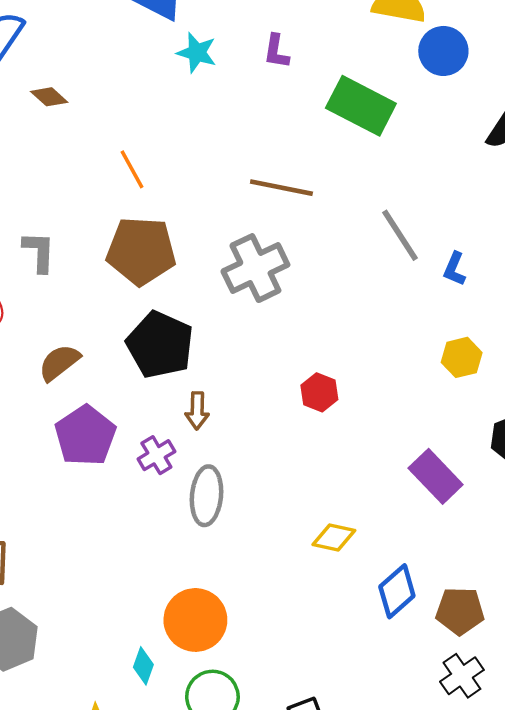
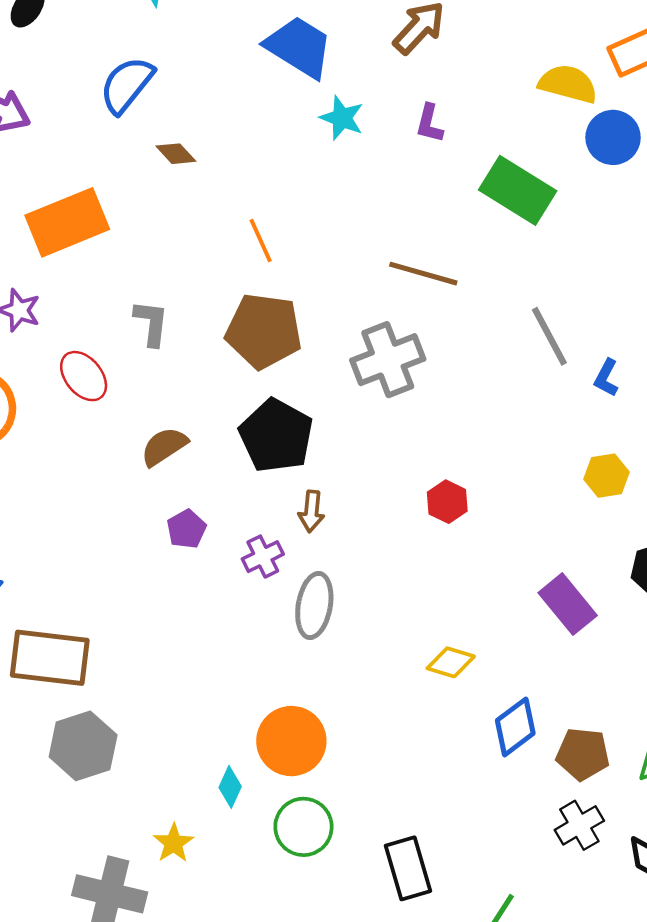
purple pentagon: (85, 436) -> (186, 529), size x0.6

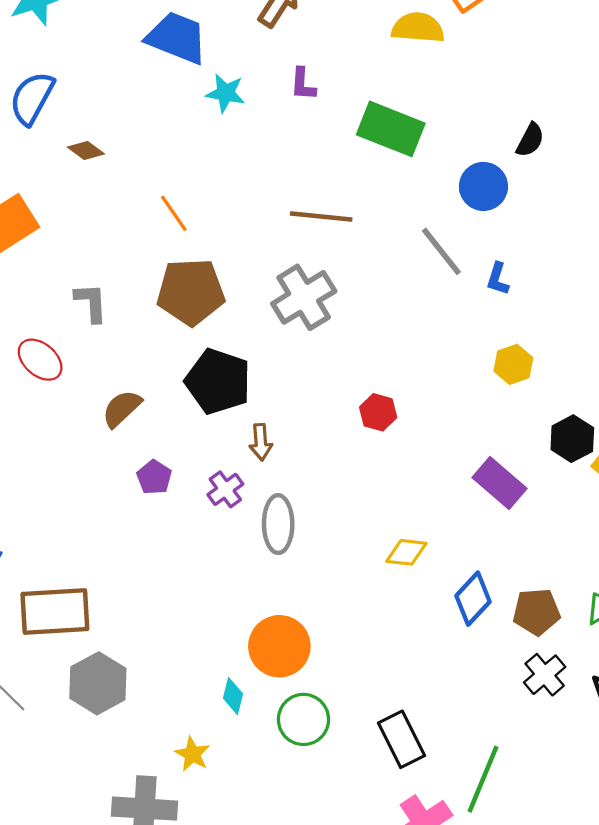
blue circle: (613, 137) -> (483, 186), moved

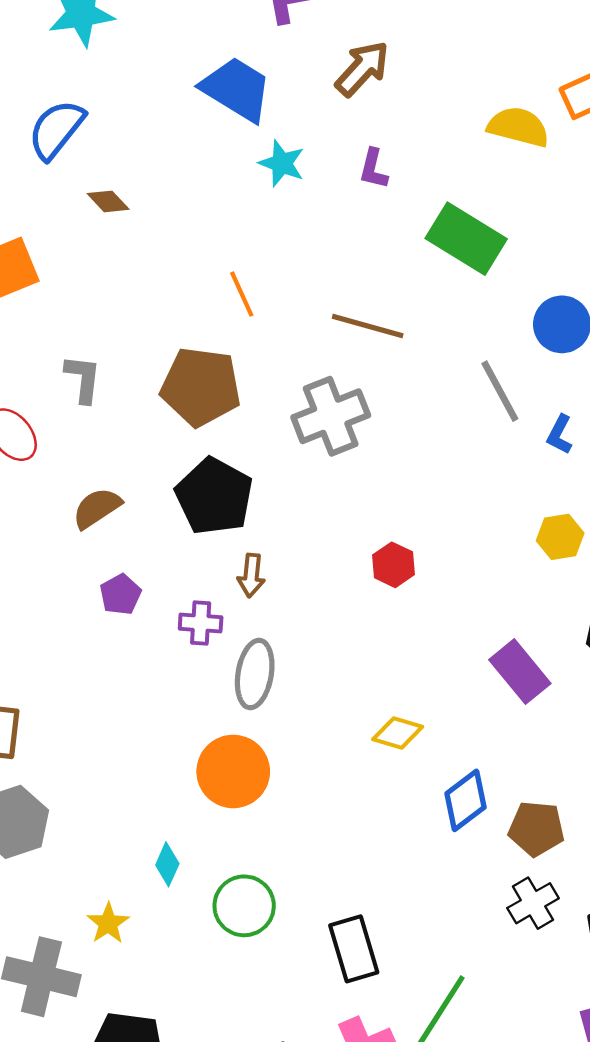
orange line: (174, 213) -> (242, 294), moved
purple cross: (225, 489) -> (201, 623), turned 30
orange circle: (279, 646) -> (233, 771), moved

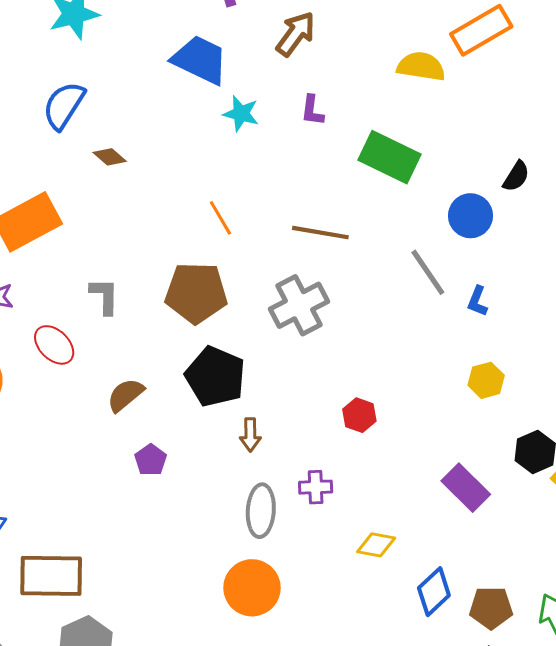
purple cross: (201, 623) -> (316, 487), moved

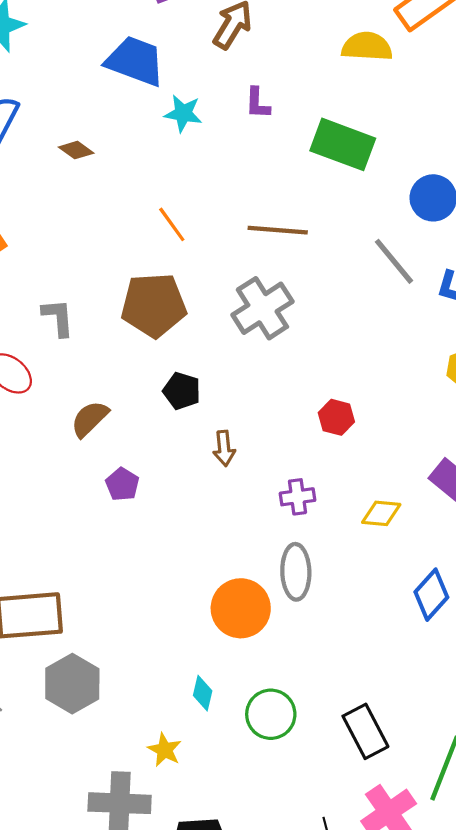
brown diamond: (110, 157) -> (76, 150), moved
black pentagon: (215, 376) -> (182, 391), size x0.6
gray ellipse: (261, 511) -> (296, 572), moved
yellow diamond: (376, 545) -> (381, 513), moved

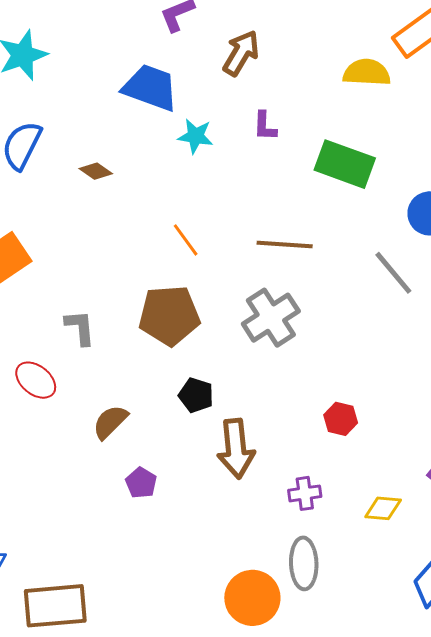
brown arrow: (224, 448) -> (236, 449), size x1.8

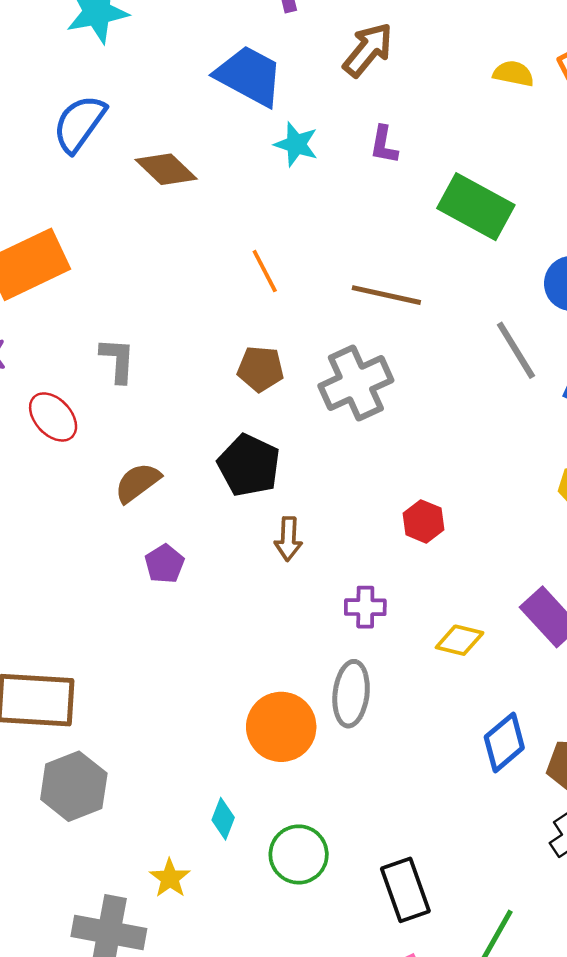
yellow semicircle: (367, 73) -> (513, 74), moved, size x0.7
brown diamond: (96, 171) -> (166, 169), size x1.5
brown pentagon: (169, 315) -> (261, 369), moved, size x0.6
black pentagon: (196, 395) -> (249, 465), size x1.4
brown arrow: (236, 449) -> (288, 539), size x0.6

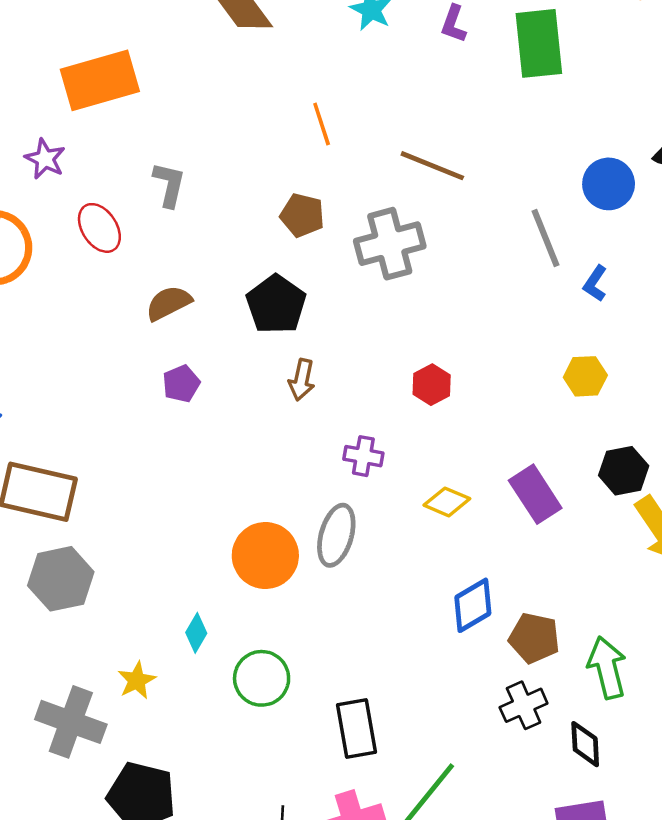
green rectangle: (476, 207) -> (539, 43), moved, turned 46

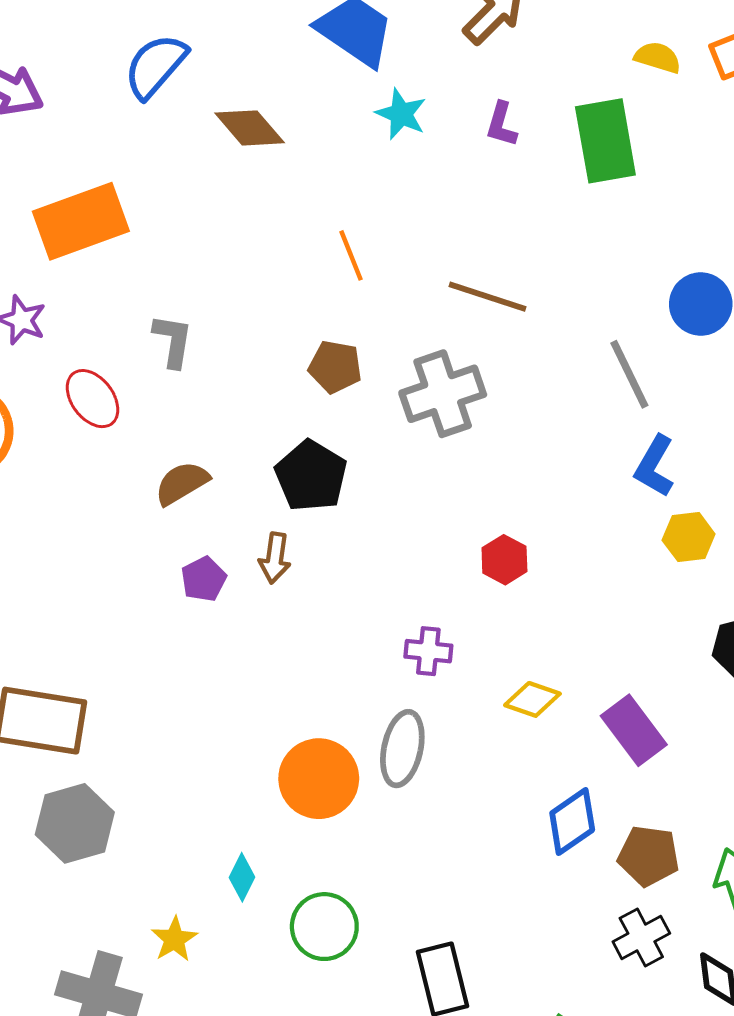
blue L-shape: (595, 283) -> (654, 466), moved, size x1.4
brown arrow: (302, 380) -> (275, 558), moved
purple rectangle: (535, 494) -> (634, 730), moved

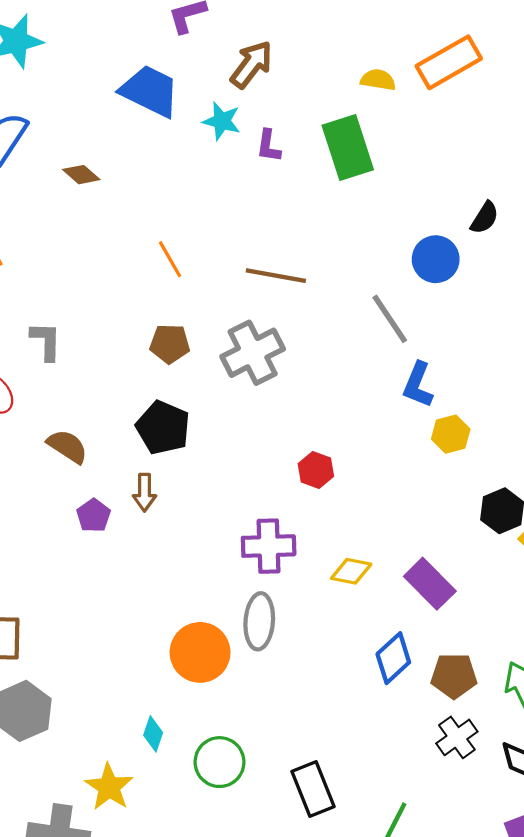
cyan star: (401, 114) -> (222, 121), moved
brown diamond: (250, 128) -> (81, 175), size x0.7
brown semicircle: (182, 483) -> (67, 446), turned 72
purple cross: (428, 651) -> (269, 546), size x1.5
yellow star: (174, 939) -> (109, 787), size x1.4

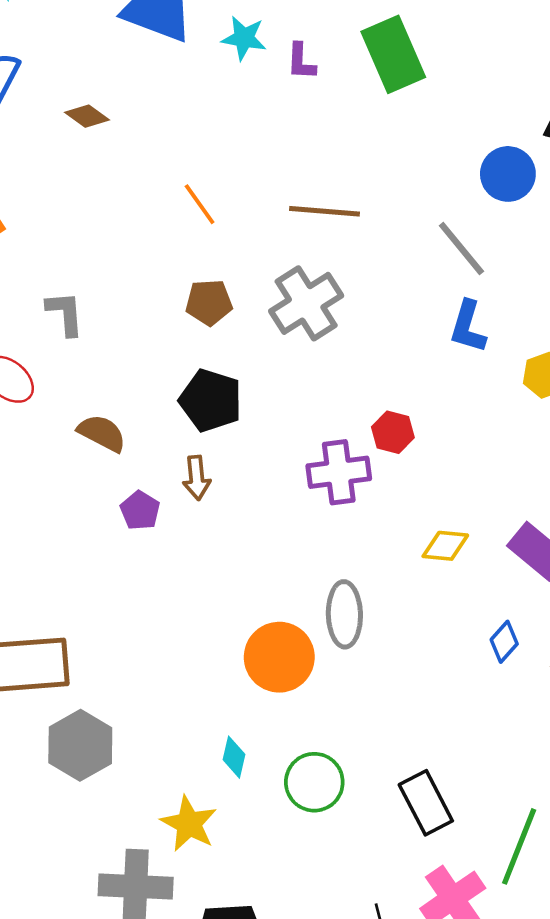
blue L-shape: (418, 385) -> (468, 327), moved
purple cross: (269, 546) -> (339, 472), moved
blue diamond: (393, 658) -> (504, 642), size x0.7

